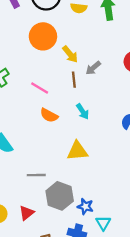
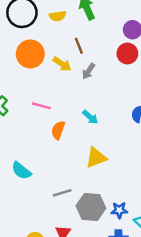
brown line: (74, 80) -> (79, 46), moved
orange semicircle: (49, 115) -> (58, 130), turned 96

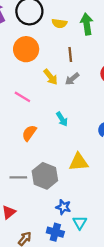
yellow arrow: (62, 64) -> (51, 77), moved
orange semicircle: (58, 130) -> (29, 133), moved
yellow triangle: (96, 158) -> (79, 162), moved
gray hexagon: (91, 207) -> (45, 176), moved

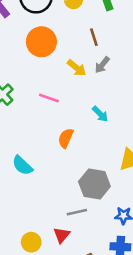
gray line: (18, 177) -> (77, 212), moved

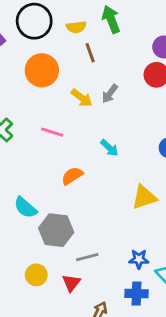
brown line: (94, 37) -> (90, 53), moved
orange semicircle: (66, 138) -> (72, 176), turned 36
gray hexagon: (94, 184) -> (56, 230), moved
yellow circle: (31, 242) -> (36, 275), moved

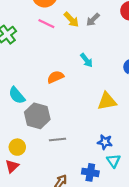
pink line: (52, 132) -> (46, 24), moved
blue star: (139, 259) -> (105, 142), moved
red triangle: (71, 283) -> (12, 166), moved

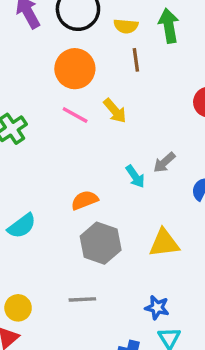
gray arrow: (93, 20) -> (164, 162), moved
cyan semicircle: (17, 95) -> (22, 226), turned -90
gray hexagon: (37, 116) -> (101, 243), moved

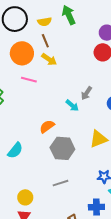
brown line: (136, 60) -> (45, 41), moved
yellow arrow: (115, 111) -> (49, 59), moved

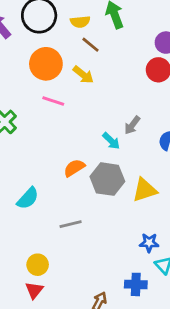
brown line: (45, 41) -> (91, 45), moved, turned -32
gray hexagon: (62, 148) -> (107, 179), moved
gray line: (61, 183) -> (71, 224), moved

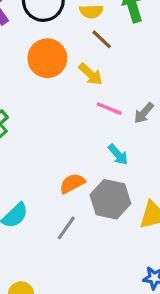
pink line: (53, 101) -> (109, 109), moved
gray arrow: (132, 125) -> (144, 113), moved
gray line: (71, 224) -> (66, 228), moved, turned -45

